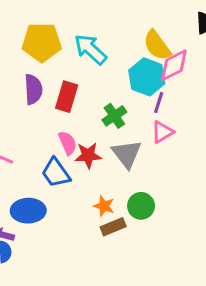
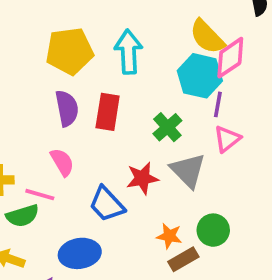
cyan arrow: (90, 49) -> (129, 52), turned 52
pink semicircle: (68, 143) -> (62, 162), moved

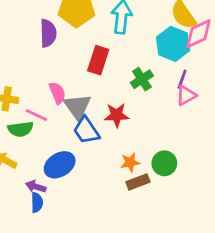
purple line: (218, 104) -> (182, 79), moved
purple semicircle: (67, 108) -> (48, 33), moved
gray triangle: (188, 170) -> (77, 107), moved
orange star: (169, 236) -> (130, 162), turned -30
blue ellipse: (80, 253) -> (60, 165), turned -32

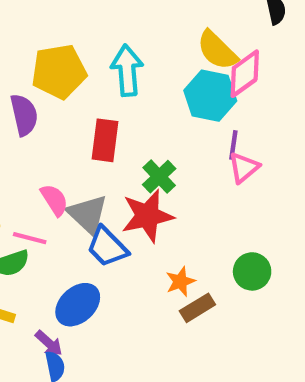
green cross: (142, 79) -> (159, 177), moved
red star: (117, 115) -> (147, 216), size x1.4
green circle: (164, 163) -> (252, 271), moved
purple arrow: (36, 187) -> (49, 343), turned -144

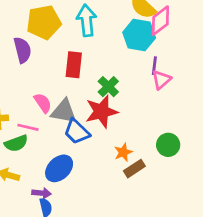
gray triangle: (88, 214) -> (64, 111), turned -32
purple arrow: (49, 343) -> (42, 193), turned -36

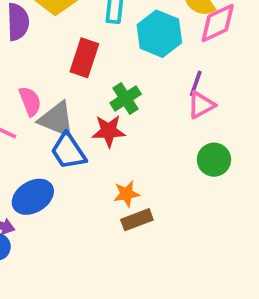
cyan hexagon: (139, 35) -> (159, 34), moved
red star: (101, 112) -> (109, 131), size x0.7
green circle: (168, 145) -> (214, 160), moved

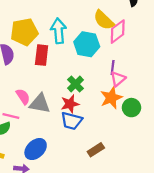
red rectangle: (84, 58) -> (42, 55), moved
blue trapezoid: (68, 151) -> (72, 121), moved, turned -30
orange star: (126, 194) -> (111, 98), moved, size x1.5

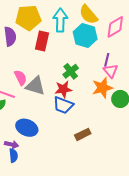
yellow semicircle: (104, 20) -> (88, 15), moved
pink triangle: (118, 79) -> (111, 71), turned -35
blue ellipse: (36, 149) -> (27, 128), turned 60

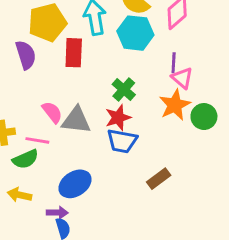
blue ellipse: (27, 128) -> (75, 184), turned -45

